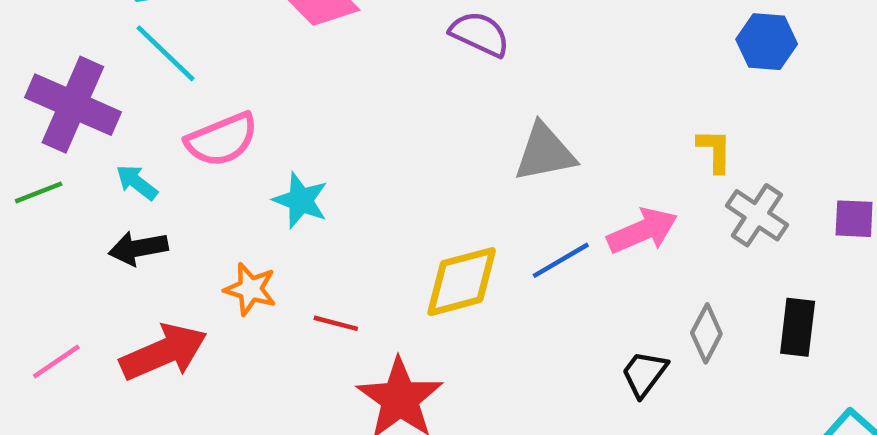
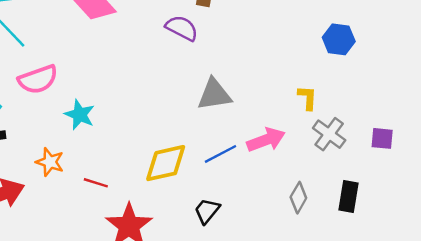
black trapezoid: (644, 374) -> (207, 211), moved

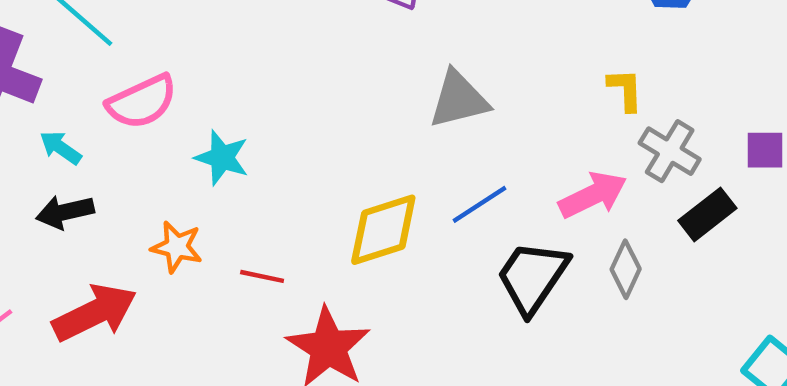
pink arrow: (266, 140) -> (593, 195), moved
black rectangle: (348, 196) -> (707, 214), moved, turned 48
black trapezoid: (207, 211) -> (532, 277), moved, size x1.6

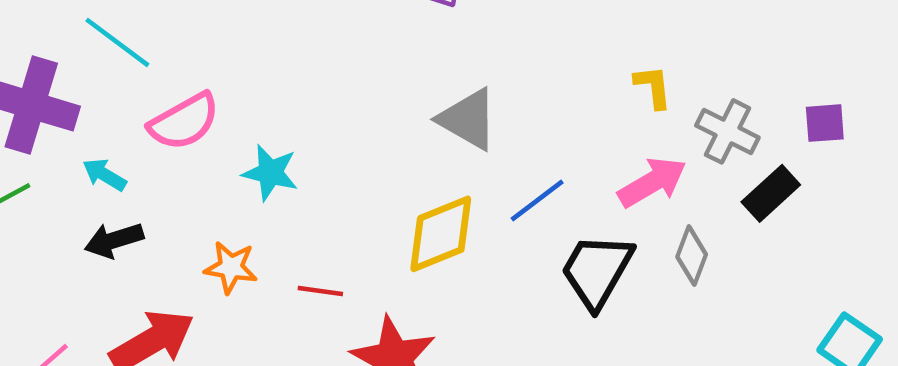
yellow L-shape: (625, 90) -> (653, 87), moved
gray triangle: (459, 99) -> (468, 119), moved, turned 48

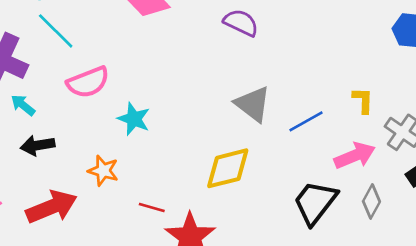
cyan arrow: (104, 175) -> (23, 105), moved
blue line: (537, 200) -> (306, 121), moved
red line: (320, 291) -> (152, 208), moved

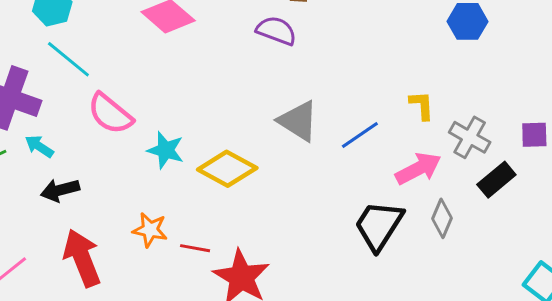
pink semicircle: (88, 82) -> (110, 114), turned 66
yellow diamond: (228, 168) -> (227, 169), moved, turned 48
orange star: (103, 171) -> (150, 230), moved
red arrow: (52, 207) -> (82, 258), turned -84

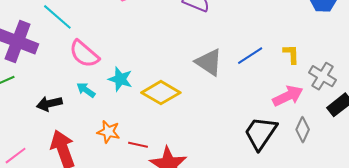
blue line: (360, 135) -> (250, 56), moved
cyan arrow: (39, 146) -> (86, 90), moved

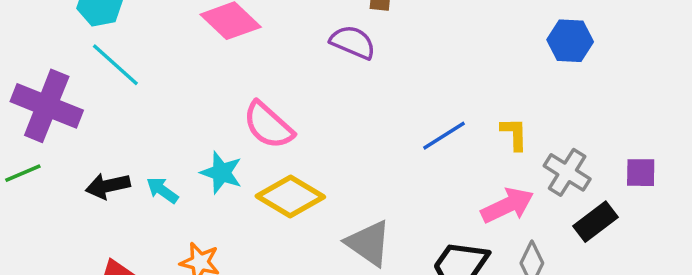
pink semicircle: (84, 54) -> (268, 125), moved
gray triangle: (209, 62) -> (369, 243), moved
black arrow: (49, 104) -> (108, 186), moved

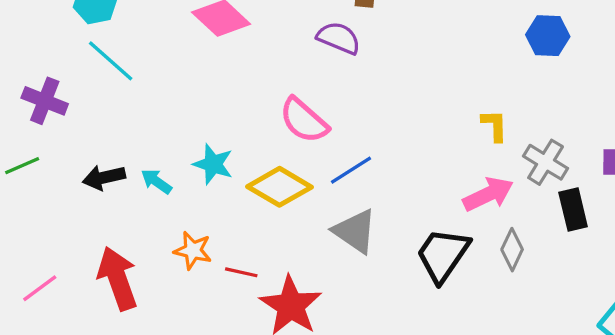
purple cross: (47, 106) -> (45, 101), size x0.7
pink semicircle: (268, 125) -> (304, 120), moved
blue line: (444, 136) -> (351, 170), moved
black rectangle: (596, 222) -> (573, 209), turned -66

